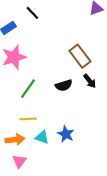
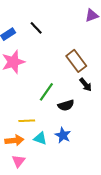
black line: (32, 13) -> (36, 28), moved
black semicircle: (64, 85) -> (66, 105), moved
green line: (28, 89) -> (46, 92), moved

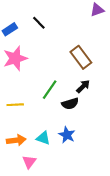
black arrow: (86, 85) -> (83, 86), moved, turned -96
yellow line: (27, 121) -> (15, 105), moved
pink triangle: (18, 161) -> (29, 162), moved

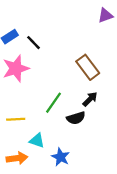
black line: (39, 23) -> (33, 43), moved
blue star: (67, 135) -> (61, 157), moved
cyan triangle: (43, 138) -> (37, 140), moved

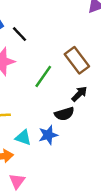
green line: (53, 103) -> (43, 76), moved
blue star: (61, 157) -> (48, 135), moved, turned 30

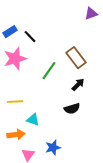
black semicircle: (64, 114) -> (72, 109), moved
blue star: (48, 135) -> (53, 148), moved

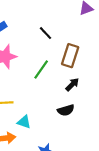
black line: (30, 37) -> (45, 33), moved
brown rectangle: (76, 58) -> (70, 56), turned 55

